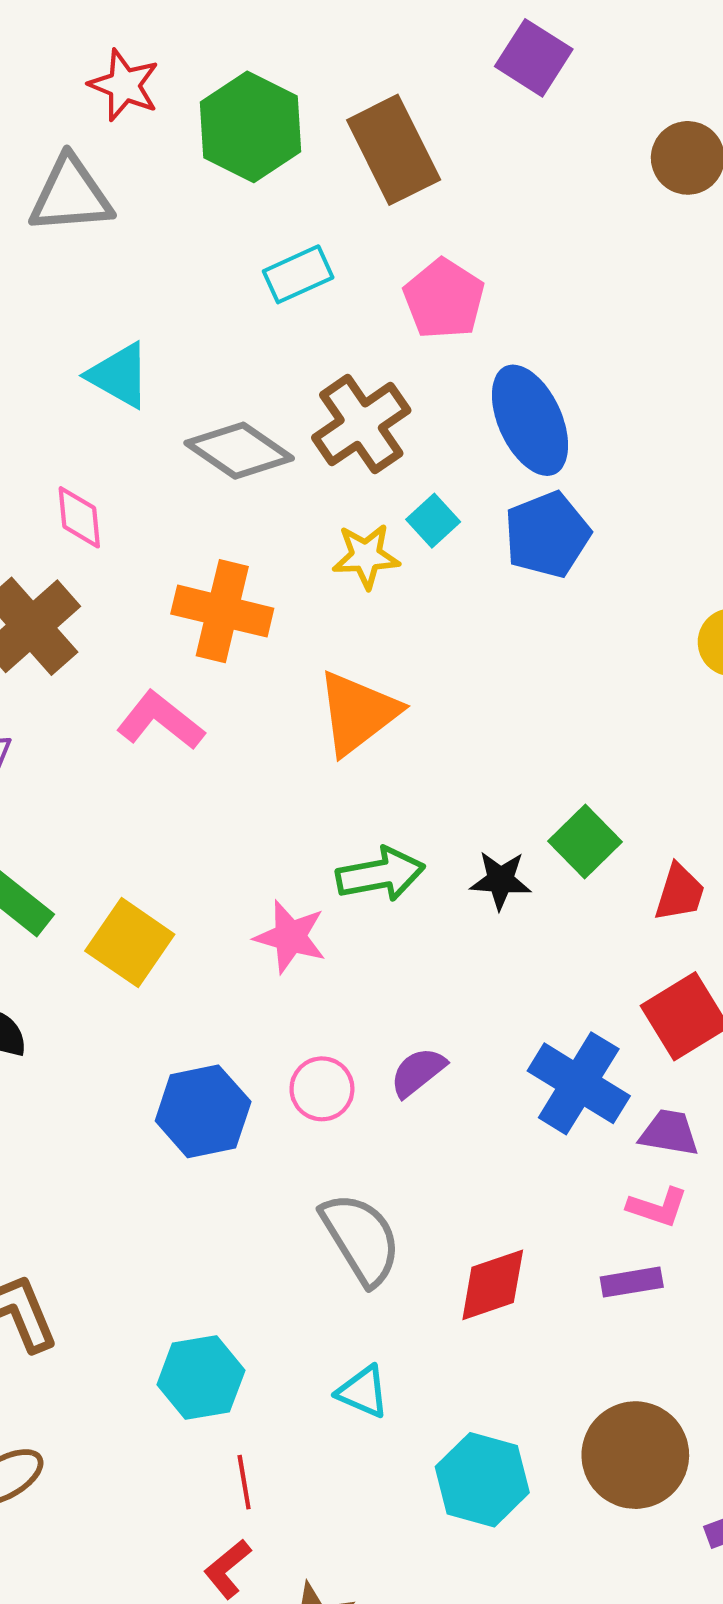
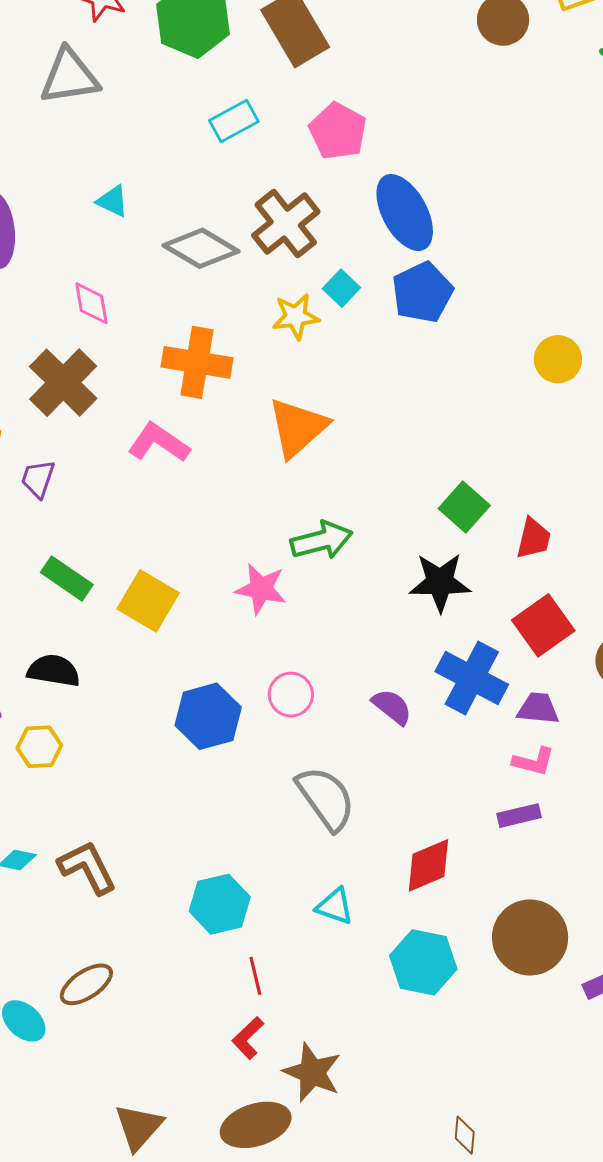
cyan triangle: (119, 375) -> (113, 201), size x0.7
black star: (500, 880) -> (440, 582), moved, size x1.4
purple semicircle: (418, 1072) -> (392, 707), moved, turned 81
red diamond: (493, 1285) -> (428, 865), moved

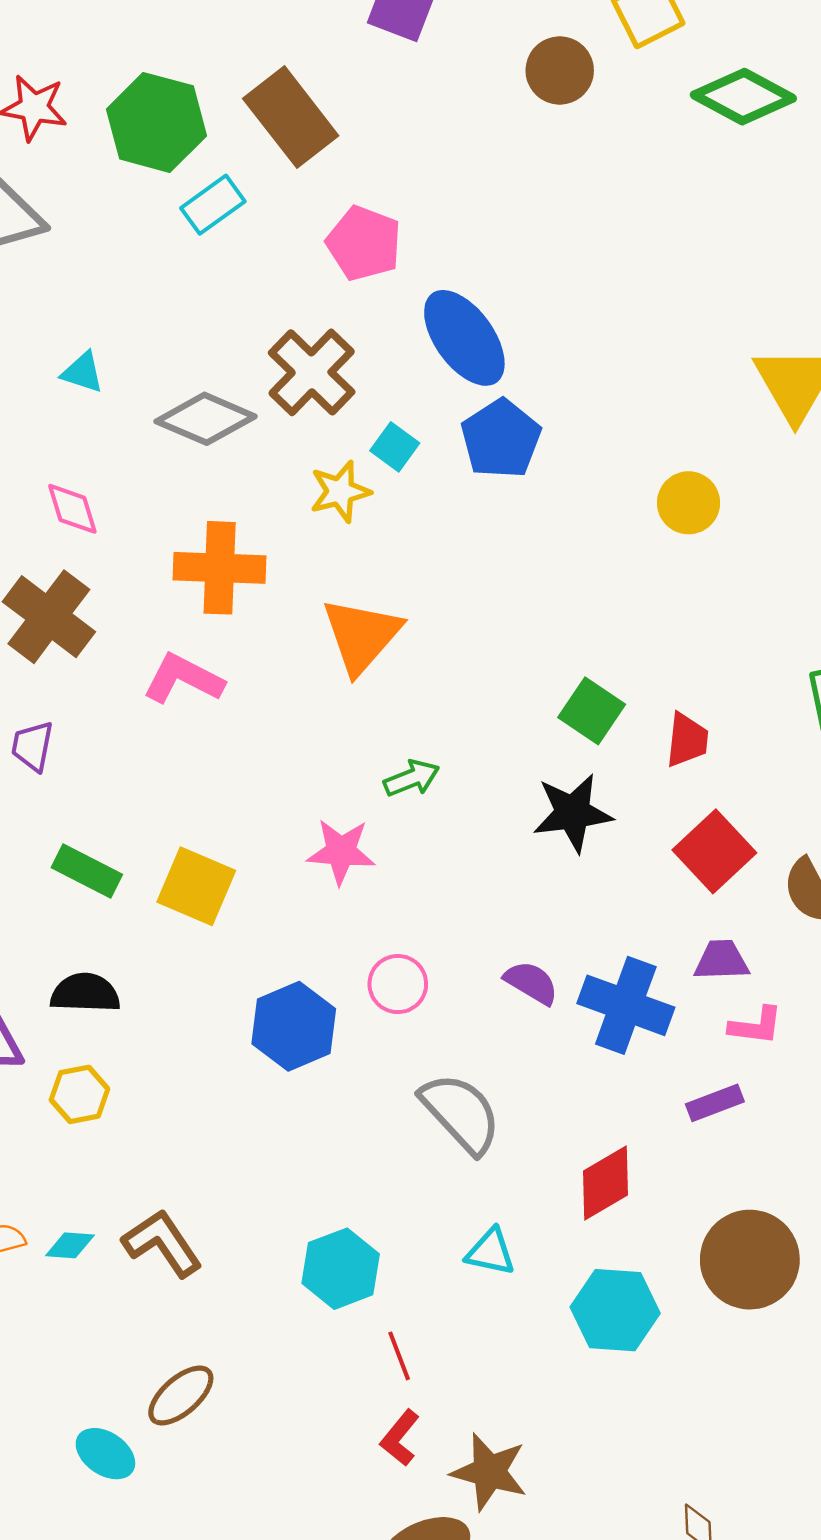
cyan rectangle: (234, 121) -> (213, 205), moved
green arrow: (322, 540) -> (412, 778), size x0.7
blue cross: (472, 678) -> (626, 1005), moved
pink L-shape: (533, 761) -> (756, 1026), moved

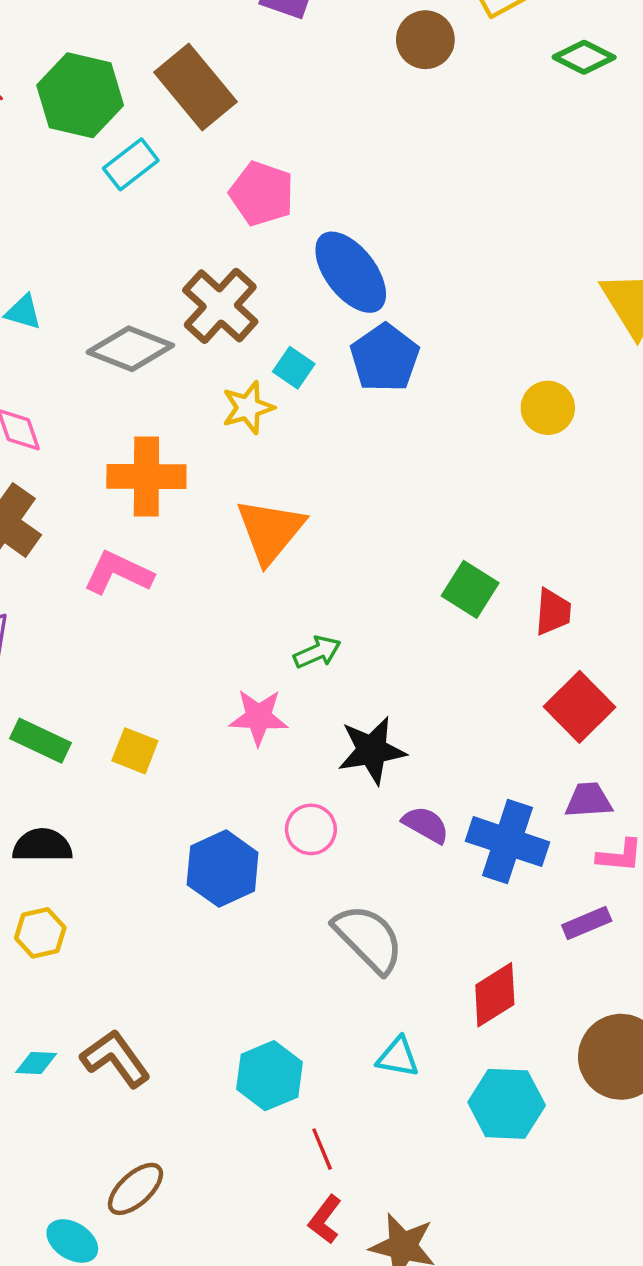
green diamond: (743, 97) -> (584, 57), size x0.7
black star: (573, 813) -> (372, 750), moved
yellow square: (196, 886) -> (135, 751), size x0.7

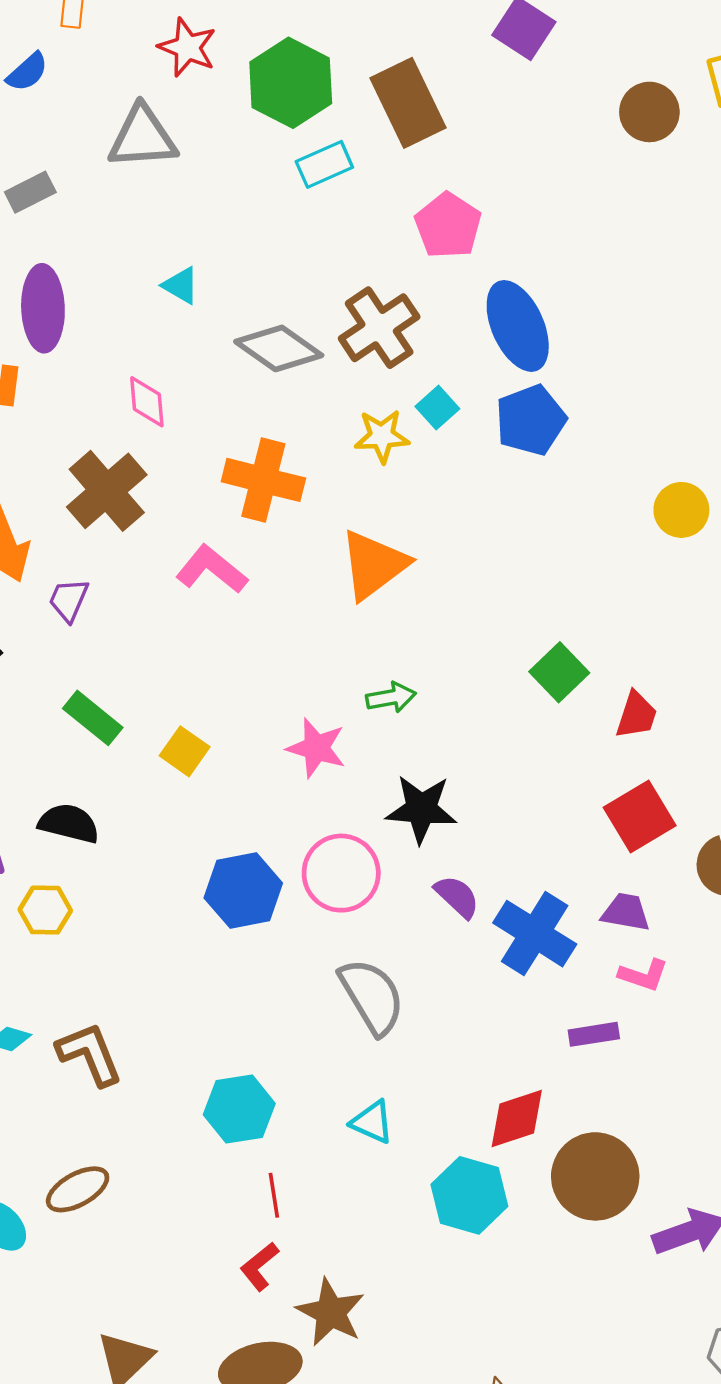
pink circle: (311, 829) -> (341, 873), size x1.5
red diamond: (495, 995) -> (517, 1118), moved

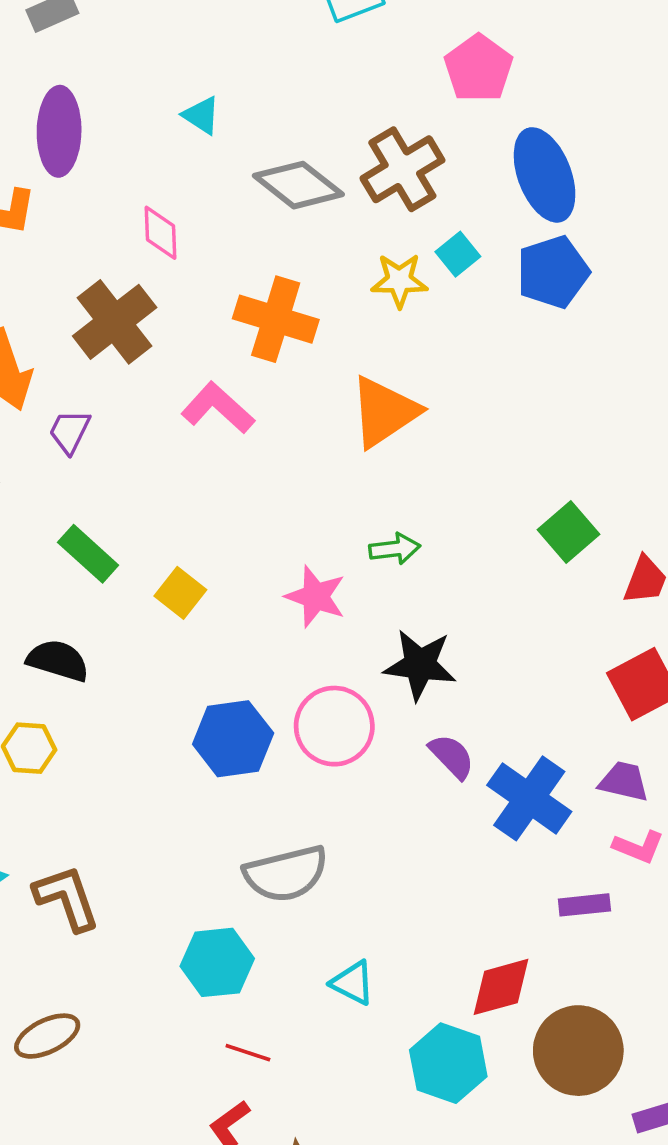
gray semicircle: (372, 996) -> (286, 874), moved, turned 104
red line: (274, 1195) -> (248, 1053), turned -66

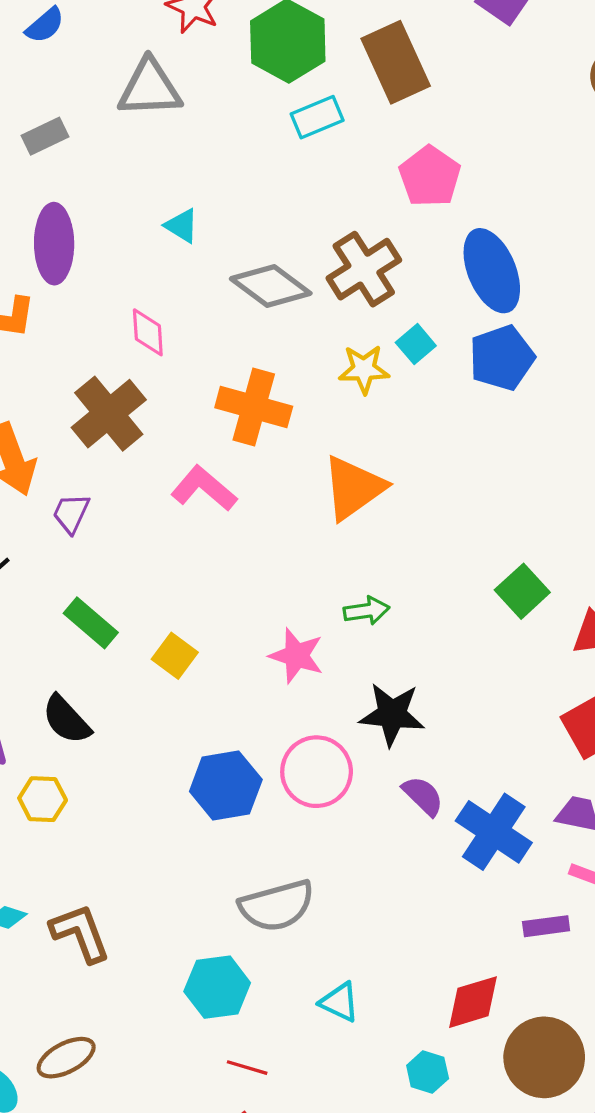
black semicircle: (58, 660) -> (66, 720), turned -148
cyan hexagon: (448, 1063) -> (428, 1072), size x0.6

